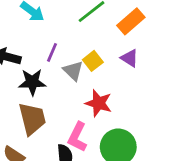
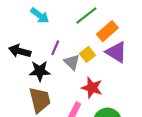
orange rectangle: (131, 21) -> (107, 31), moved
purple triangle: (130, 58) -> (116, 52), size x1.5

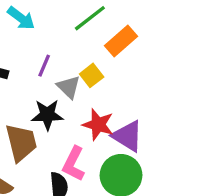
purple triangle: (116, 52) -> (128, 136), moved
black star: (40, 71) -> (47, 115), moved

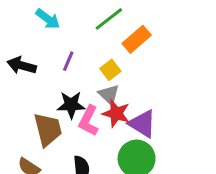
gray triangle: (69, 87) -> (109, 95), moved
pink L-shape: (74, 164) -> (89, 121), moved

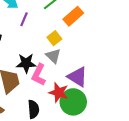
purple line: (68, 61) -> (24, 19), moved
red star: (116, 113) -> (59, 93), moved

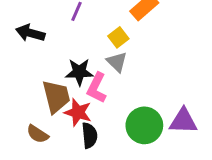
purple triangle: (77, 77) -> (183, 121), moved, turned -30
red star: (59, 93) -> (78, 112), moved

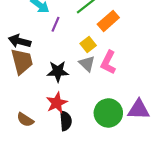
pink L-shape: (97, 88) -> (108, 62), moved
brown trapezoid: (56, 97) -> (22, 61), moved
red star: (78, 112) -> (57, 103), turned 30

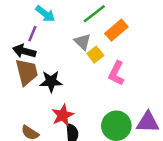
purple line: (56, 24) -> (32, 34), moved
gray triangle: (87, 64) -> (83, 42), moved
black star: (58, 71) -> (51, 81), moved

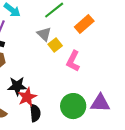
orange rectangle: (116, 30) -> (84, 24), moved
black star: (51, 81) -> (17, 86), moved

